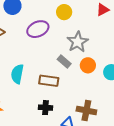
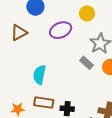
brown rectangle: (49, 81) -> (44, 103), moved

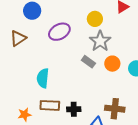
yellow circle: (87, 13) -> (95, 19), moved

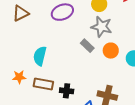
gray star: (100, 41) -> (102, 27), turned -30
orange star: (25, 115) -> (19, 77), moved

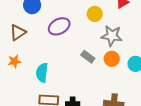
gray star: (102, 27) -> (112, 36), moved
orange star: (19, 77) -> (14, 61), moved

